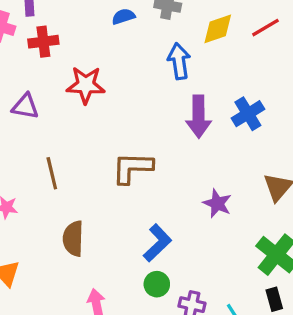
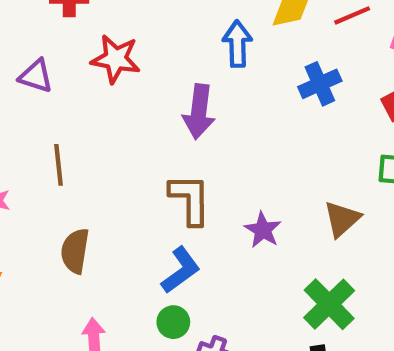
blue cross: (248, 114) -> (320, 84), moved
purple arrow: (199, 117) -> (199, 112), moved
brown L-shape: (132, 168) -> (190, 199), moved, turned 81

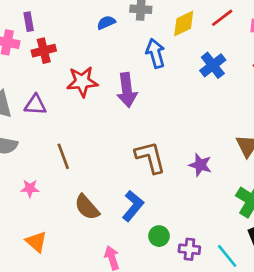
purple arrow: (199, 112) -> (127, 90), moved
brown semicircle: (75, 251) -> (87, 207), turned -36
blue L-shape: (181, 270) -> (133, 206), moved

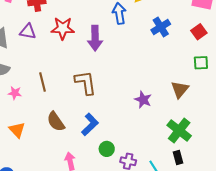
purple triangle: (35, 105) -> (28, 31), moved
brown L-shape: (150, 157) -> (85, 83), moved
pink star: (30, 188) -> (15, 93), moved
orange triangle: (36, 242) -> (17, 130), moved

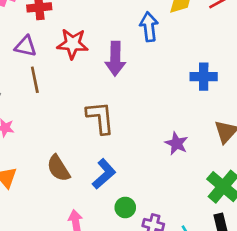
blue cross: (161, 27) -> (204, 77), moved, turned 30
brown line: (42, 82) -> (35, 80), moved

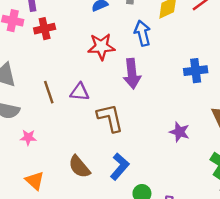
red star: (73, 44) -> (101, 47), moved
purple triangle: (26, 46) -> (80, 92), moved
purple arrow: (115, 59) -> (132, 74), moved

